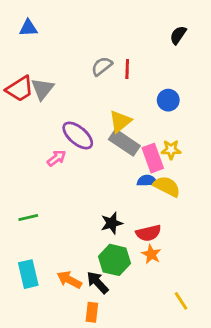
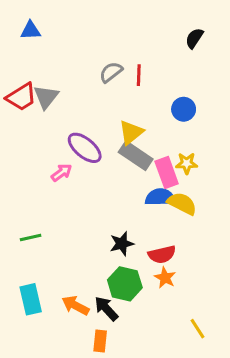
blue semicircle: (147, 181) -> (160, 197), size x1.4

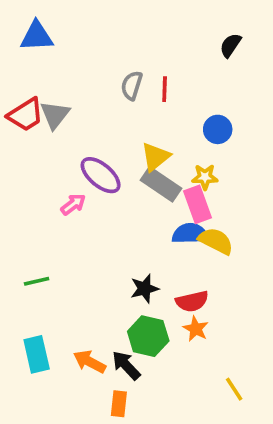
blue triangle: (31, 30) -> (37, 36), size x1.4
gray semicircle: (111, 72) -> (132, 86), turned -35
yellow star: (187, 163) -> (205, 177), moved

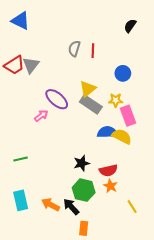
blue triangle: (37, 36) -> (21, 21), turned 30
pink rectangle: (198, 204) -> (128, 116), moved
yellow line: (234, 389) -> (132, 207), moved
orange rectangle: (119, 404) -> (84, 228), moved

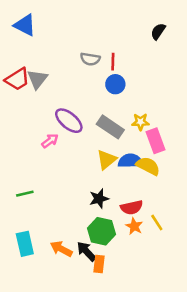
gray semicircle: (74, 49) -> (90, 59), turned -98
blue circle: (123, 73) -> (115, 84), moved
yellow triangle: (88, 89) -> (107, 160), moved
yellow line: (132, 207) -> (157, 222), moved
orange rectangle: (84, 228) -> (99, 264), moved

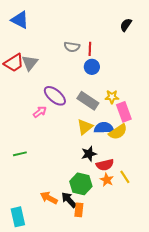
yellow semicircle: (148, 166) -> (118, 132), turned 120
black star: (99, 199) -> (89, 154), moved
cyan rectangle: (25, 244) -> (18, 217), moved

